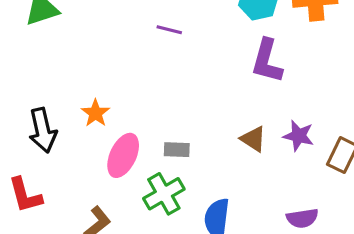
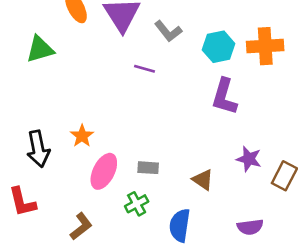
brown triangle: (253, 139) -> (203, 180), moved
green cross: (164, 194) -> (137, 204), size x0.7

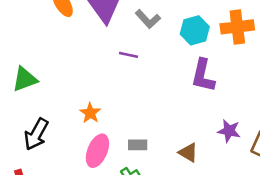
green triangle: (40, 49) -> (25, 79), moved
orange star: (82, 136) -> (90, 113), moved
black arrow: (38, 149) -> (36, 134), turned 44

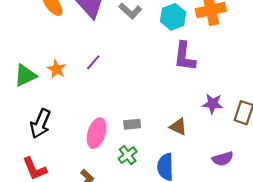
purple line: (129, 55) -> (93, 62), moved, turned -56
orange star: (90, 113) -> (57, 69), moved

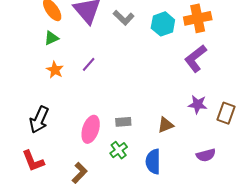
purple L-shape: (184, 56) -> (196, 58), moved, turned 44
green triangle: (25, 75) -> (51, 38), moved, size x0.7
brown triangle: (178, 127) -> (165, 125), turned -48

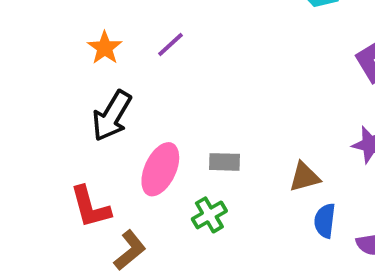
black arrow: (39, 120) -> (112, 116), moved
red L-shape: (33, 161) -> (90, 207), moved
blue semicircle: (153, 162) -> (325, 221), moved, size x0.7

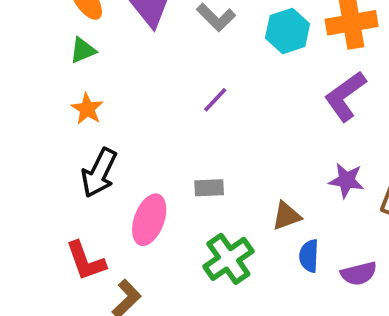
purple line: (171, 44) -> (215, 100), moved
gray rectangle: (224, 162) -> (209, 188), moved
green cross: (209, 215) -> (228, 259), moved, size x1.5

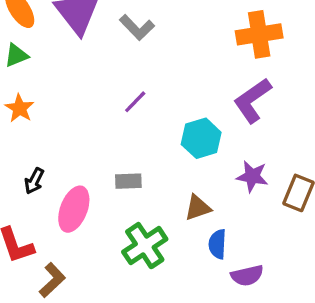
cyan hexagon: (288, 31) -> (201, 138), moved
black arrow: (99, 173) -> (34, 181), moved, size x0.6
purple semicircle: (359, 274) -> (247, 275), moved

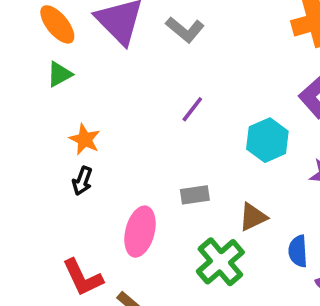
orange star: (20, 108) -> (85, 139), moved
black arrow: (34, 181) -> (82, 181), moved
brown triangle: (198, 208) -> (253, 217), moved

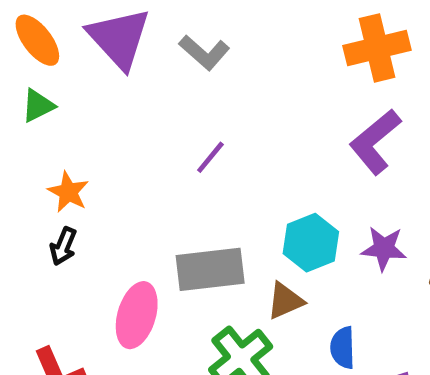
cyan hexagon: (267, 140) -> (311, 243), moved
gray rectangle: (195, 195) -> (210, 269), size x1.8

